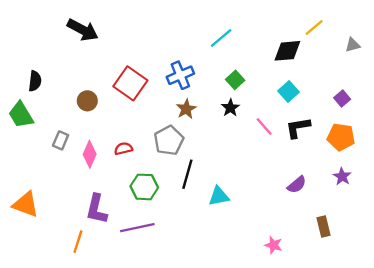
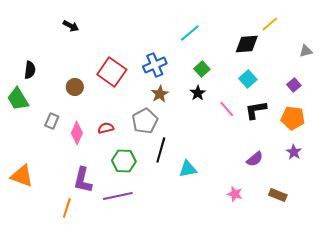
black arrow: (83, 30) -> (71, 26), size x0.6
gray triangle: (353, 45) -> (306, 51), moved
brown rectangle: (324, 227) -> (278, 195), turned -54
pink star: (273, 245) -> (235, 194), moved

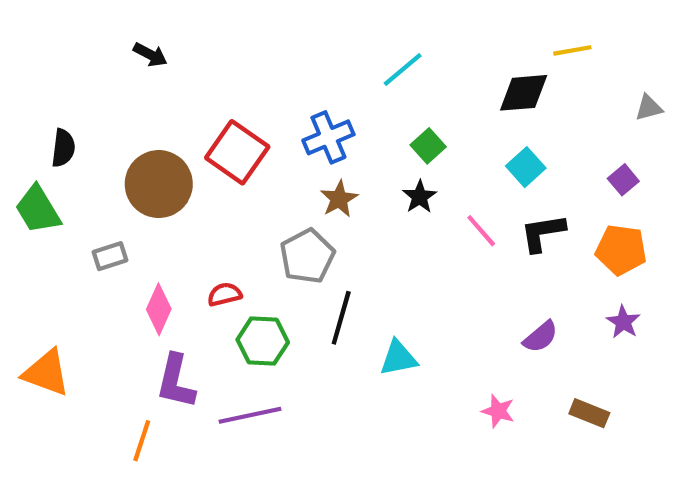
yellow line: (270, 24) -> (572, 50), turned 30
brown circle: (75, 87) -> (159, 184), size x1.8
gray rectangle: (52, 121) -> (110, 256), turned 49
red semicircle: (106, 128) -> (224, 294), moved
pink diamond: (77, 133) -> (159, 309), moved

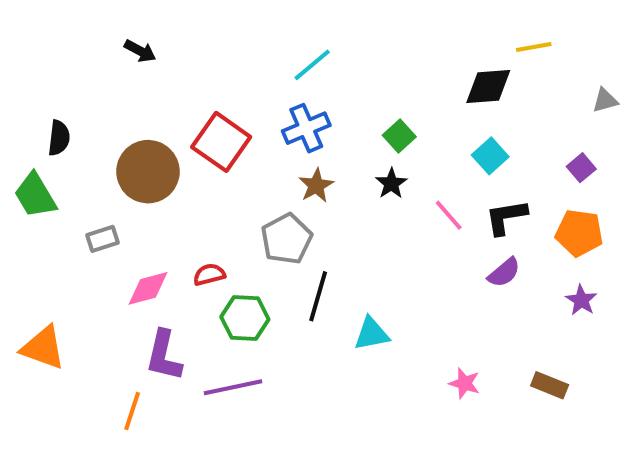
cyan line: (403, 70) -> (312, 65), moved
pink diamond: (159, 309) -> (148, 288), turned 51
purple semicircle: (541, 337) -> (504, 273), moved

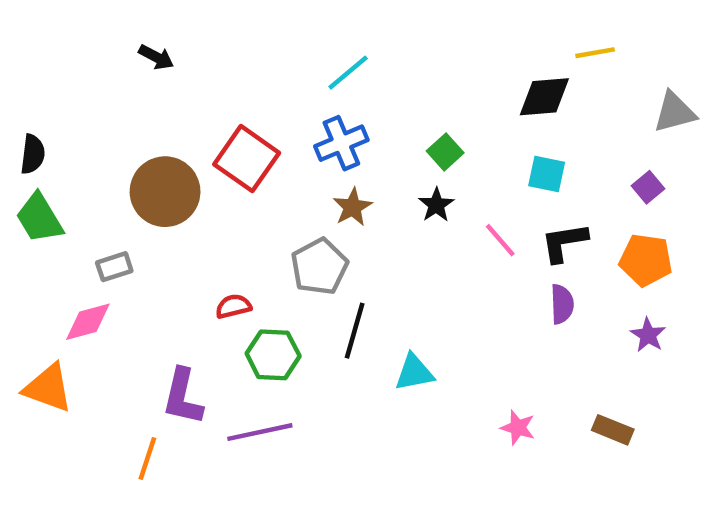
gray triangle: (605, 100) -> (674, 112), size x1.5
black semicircle: (59, 138) -> (33, 154), moved
cyan square: (490, 156) -> (547, 174), turned -36
purple semicircle: (504, 273) -> (562, 304), turned -52
pink diamond: (148, 288) -> (88, 322), moved

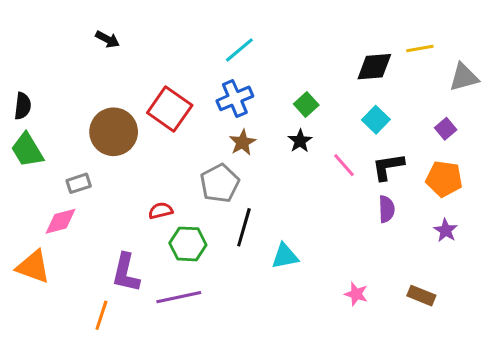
yellow line: (595, 53) -> (420, 48), moved
cyan square: (547, 174) -> (376, 120), turned 32

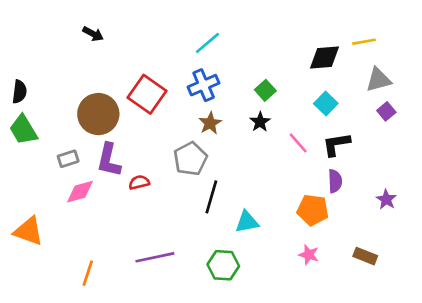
gray triangle: (464, 77) -> (378, 80), moved
orange pentagon: (444, 179) -> (313, 210), moved
pink diamond: (61, 221) -> (80, 192), moved
green hexagon: (188, 244) -> (223, 265), moved
purple L-shape: (126, 273) -> (109, 160), moved

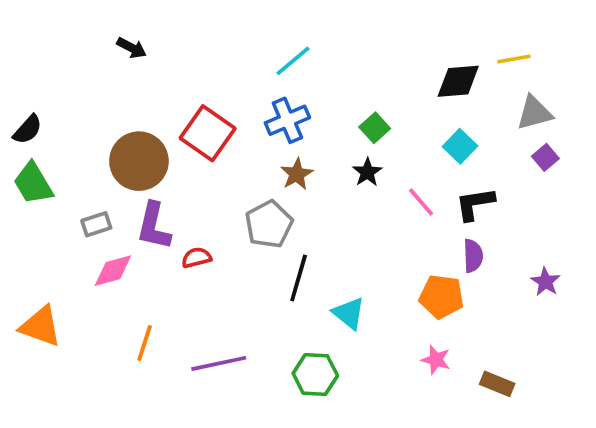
black semicircle: (19, 92) -> (28, 130), turned 35
cyan triangle: (247, 222) -> (349, 313), turned 50
brown rectangle: (365, 256) -> (497, 384), moved
orange line: (88, 273) -> (145, 343), moved

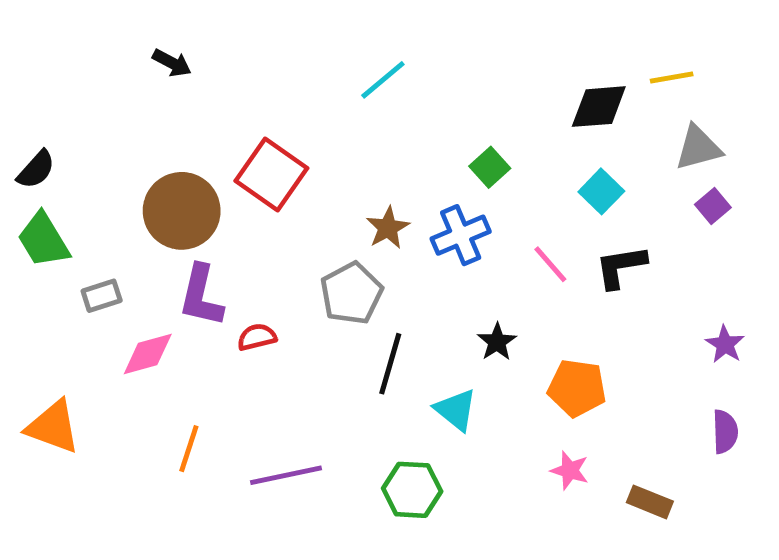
blue cross: (287, 120) -> (461, 235), moved
black star: (367, 172) -> (497, 342), moved
gray rectangle: (96, 224) -> (102, 296), moved
purple semicircle: (473, 256) -> (725, 432), moved
purple star: (545, 282) -> (725, 344), moved

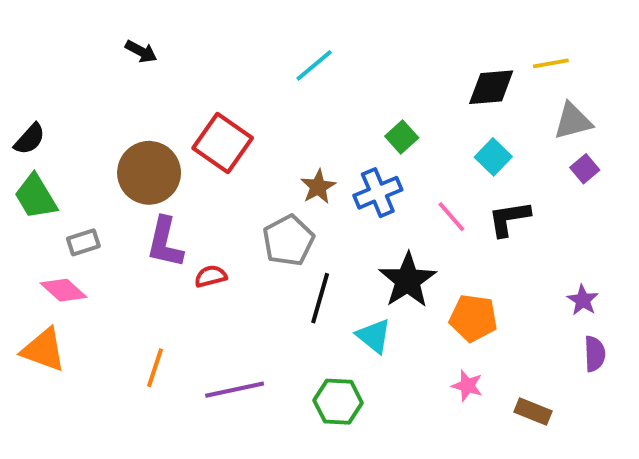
black star: (497, 342) -> (408, 280), size x1.8
purple star: (725, 344) -> (583, 300), moved
pink diamond: (148, 354) -> (63, 290), moved, turned 57

